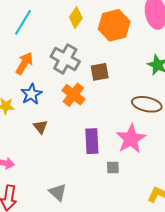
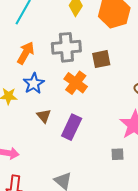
gray cross: (65, 59) -> (66, 47), turned -32
purple rectangle: (92, 141) -> (72, 127), moved, turned 30

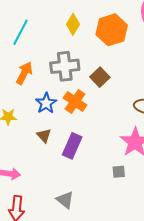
brown square: (101, 59) -> (100, 77), turned -30
blue star: (34, 83) -> (46, 103), moved

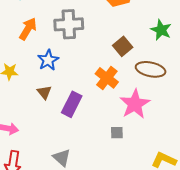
brown square: (100, 77) -> (123, 46), moved
orange cross: (75, 101) -> (107, 78), moved

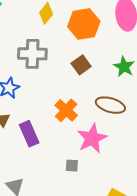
brown square: (123, 46) -> (81, 65), moved
purple rectangle: (72, 104) -> (29, 134), turned -55

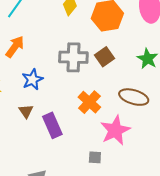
gray cross: (32, 54) -> (73, 57), moved

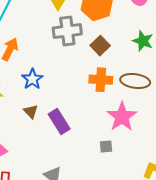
gray cross: (73, 57) -> (67, 31), moved
orange cross: (89, 102) -> (101, 80), moved, turned -30

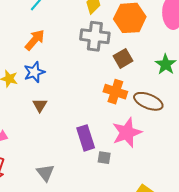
blue star: (32, 79) -> (34, 72), moved
purple rectangle: (59, 121) -> (86, 138), moved

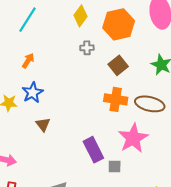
gray cross: (95, 36) -> (87, 48), size x0.5
orange arrow: (35, 40) -> (28, 61), size x0.7

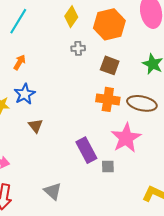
brown square: (118, 65) -> (110, 65), turned -30

